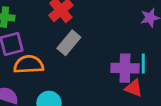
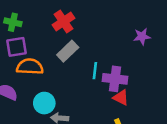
cyan line: (143, 63) -> (95, 71), moved

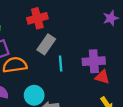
red cross: (64, 21) -> (37, 18), turned 30
cyan line: (95, 71) -> (61, 63), moved

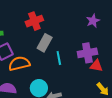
purple star: (111, 18) -> (93, 21), moved

